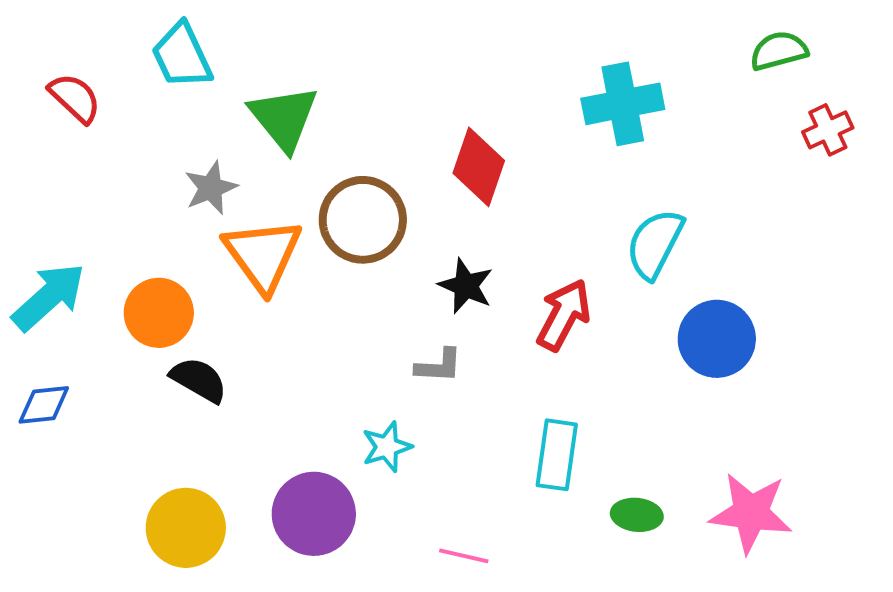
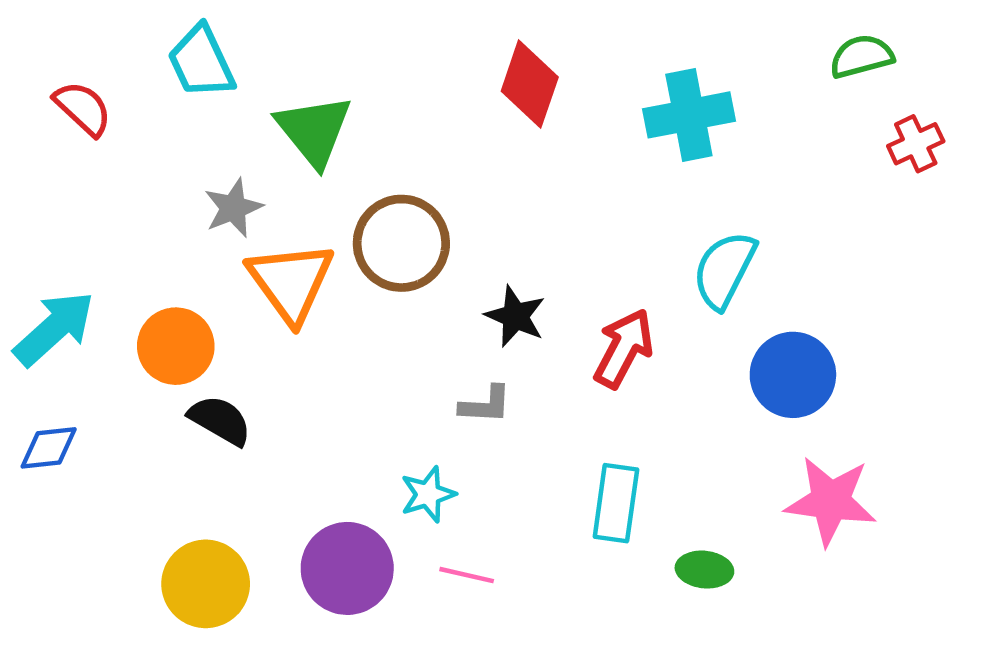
red diamond: (479, 167) -> (530, 84), moved
pink star: (751, 513) -> (831, 501), moved
pink line: (464, 556) -> (467, 575), moved

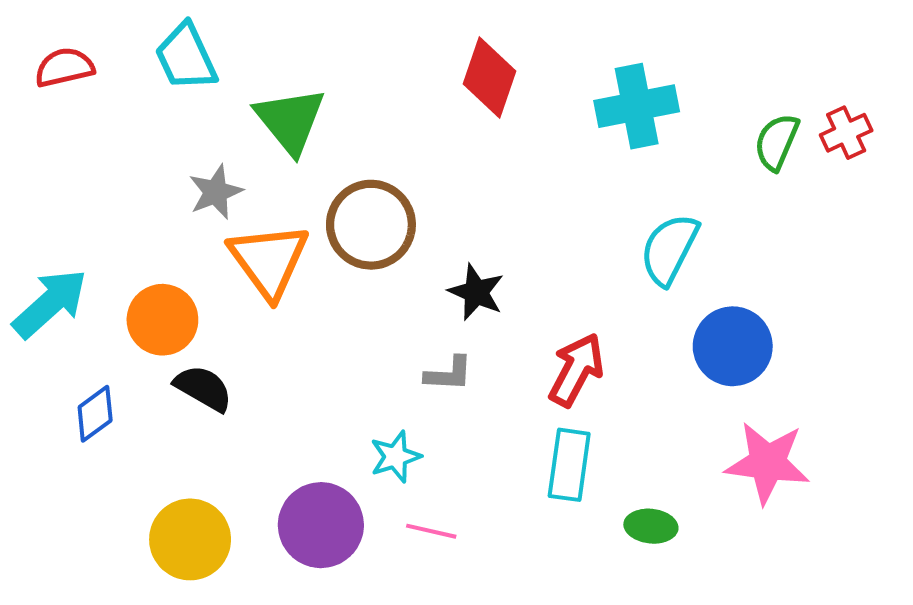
green semicircle: (862, 56) -> (777, 142), moved, turned -52
red semicircle: (83, 108) -> (64, 67), moved, turned -56
red arrow: (624, 348) -> (576, 370), moved
blue diamond: (49, 448) -> (95, 414), moved, turned -30

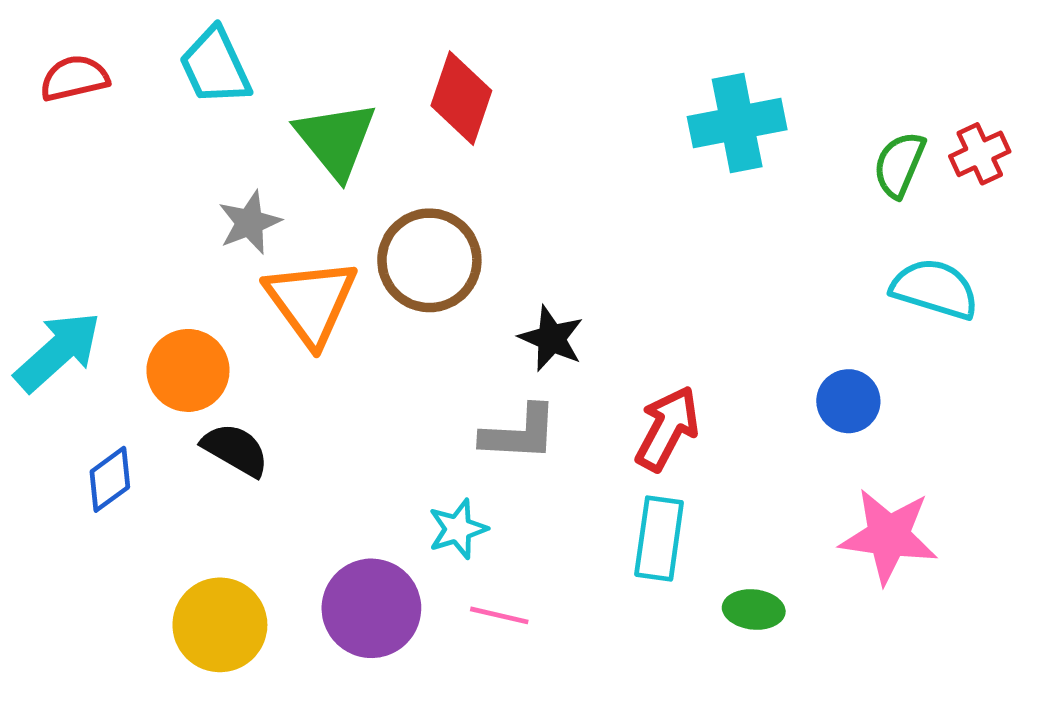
red diamond: (489, 78) -> (461, 98), moved
cyan semicircle: (669, 249) -> (935, 289), moved, turned 80
blue circle: (733, 346) -> (848, 401), size x0.7
gray L-shape: (449, 374) -> (519, 433), size x1.4

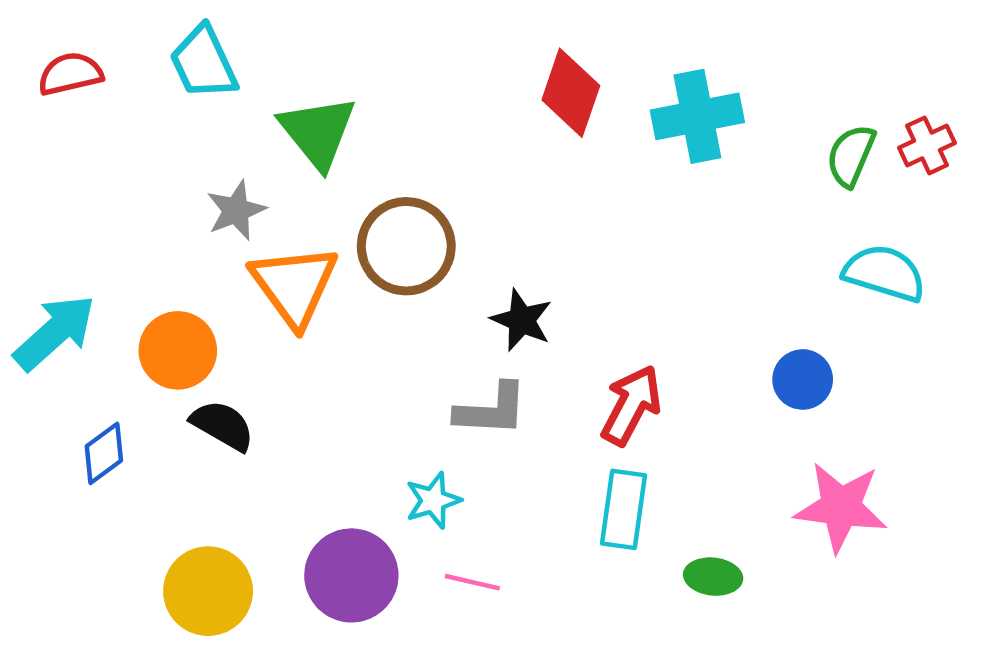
red diamond: (461, 98) -> (571, 93), moved

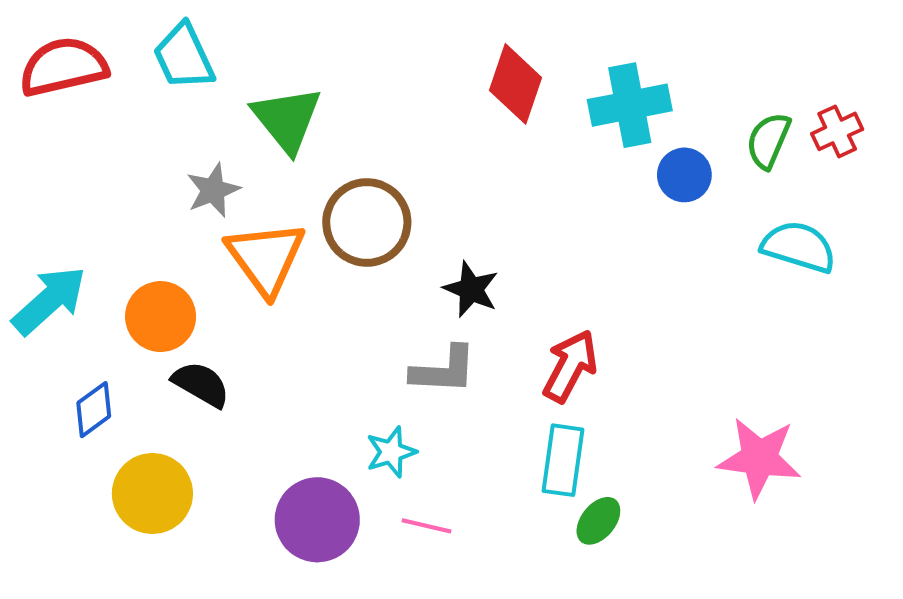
red semicircle: (70, 74) -> (63, 67), size x1.5
blue circle: (803, 379) -> (684, 175), moved
green ellipse: (713, 577) -> (598, 521), moved, turned -57
yellow circle: (208, 591) -> (152, 494), moved

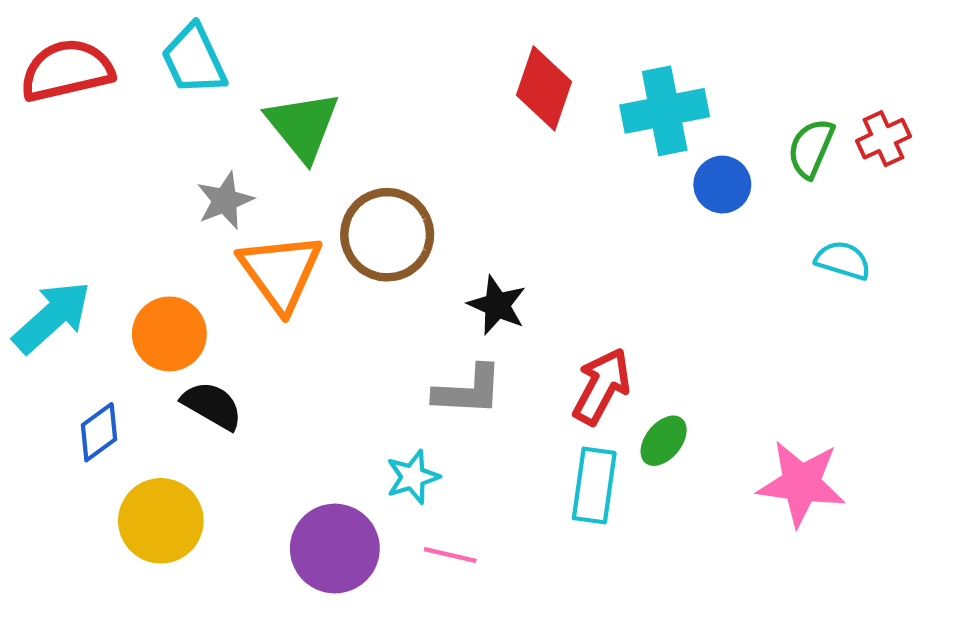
cyan semicircle: (799, 247) -> (843, 260), size x0.7
green ellipse: (598, 521) -> (664, 441), moved

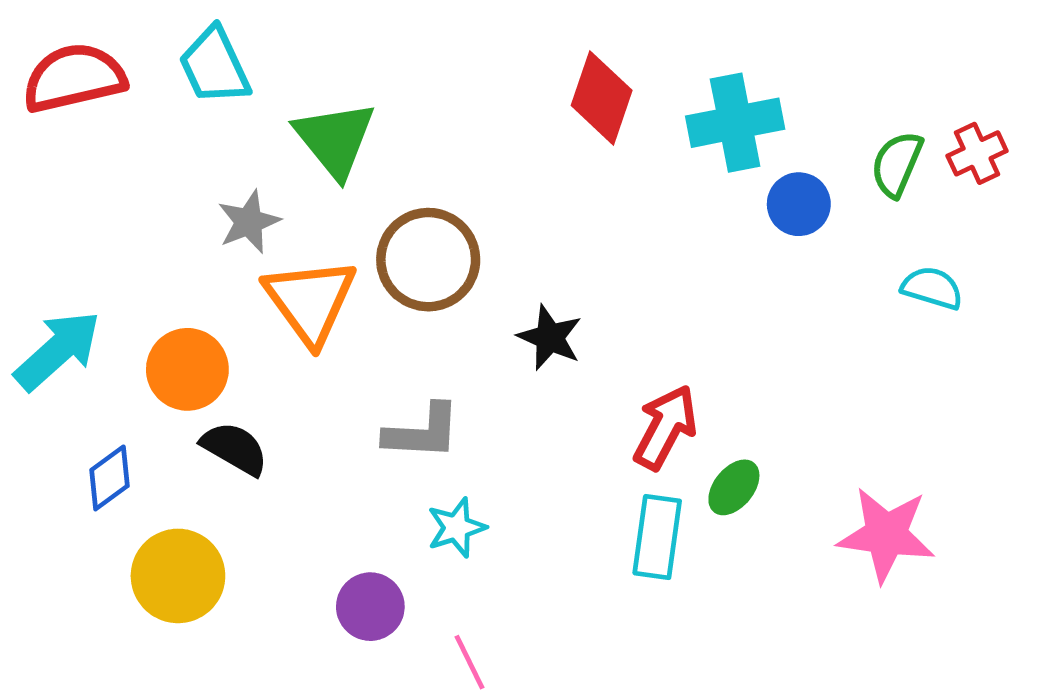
gray L-shape: (468, 391) -> (422, 432), moved
purple circle: (335, 549) -> (370, 607), size x0.7
pink line: (450, 555) -> (469, 662), moved, turned 51

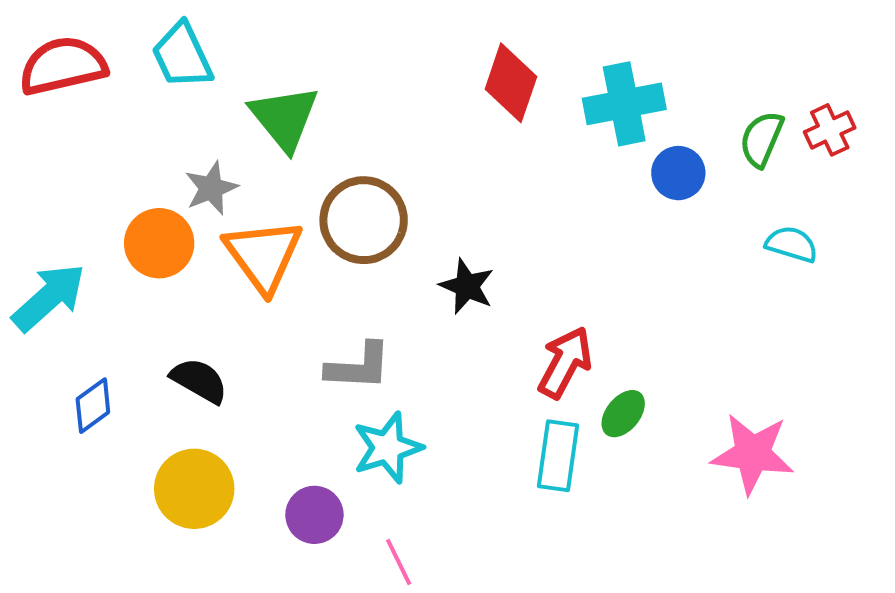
orange circle: (187, 369) -> (159, 243), moved
cyan star: (457, 528) -> (388, 448), size x1.4
yellow circle: (178, 576) -> (194, 489), moved

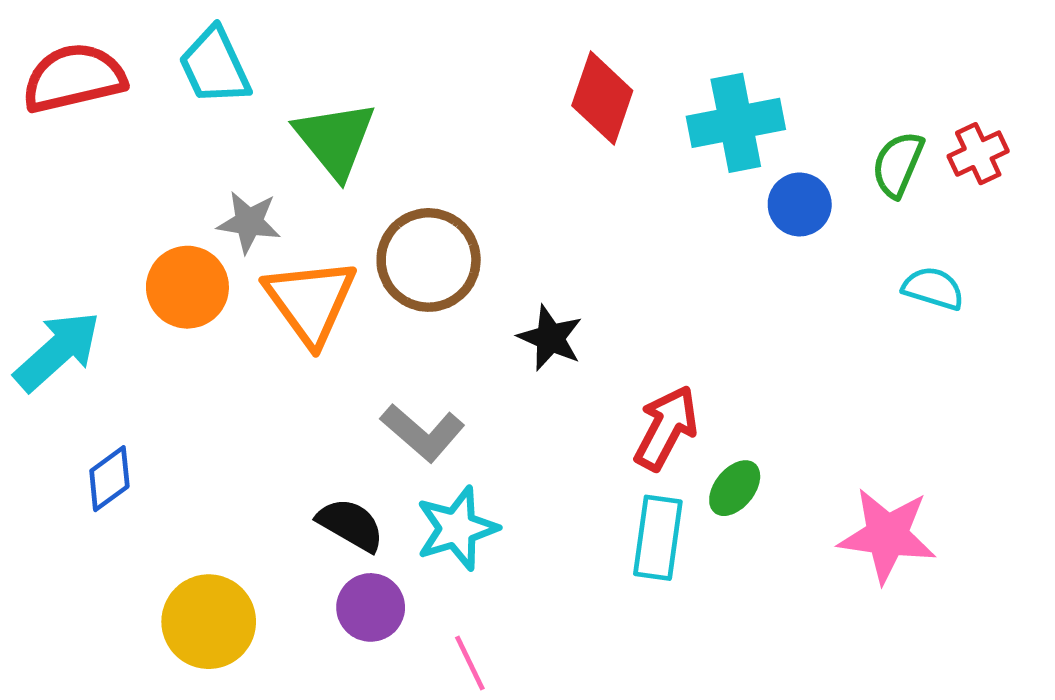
gray star: (211, 188) -> (249, 222), turned 30
gray L-shape: (359, 367) -> (423, 433), turned 38
black semicircle: (199, 381) -> (351, 525), moved
yellow circle: (194, 489) -> (209, 622), moved

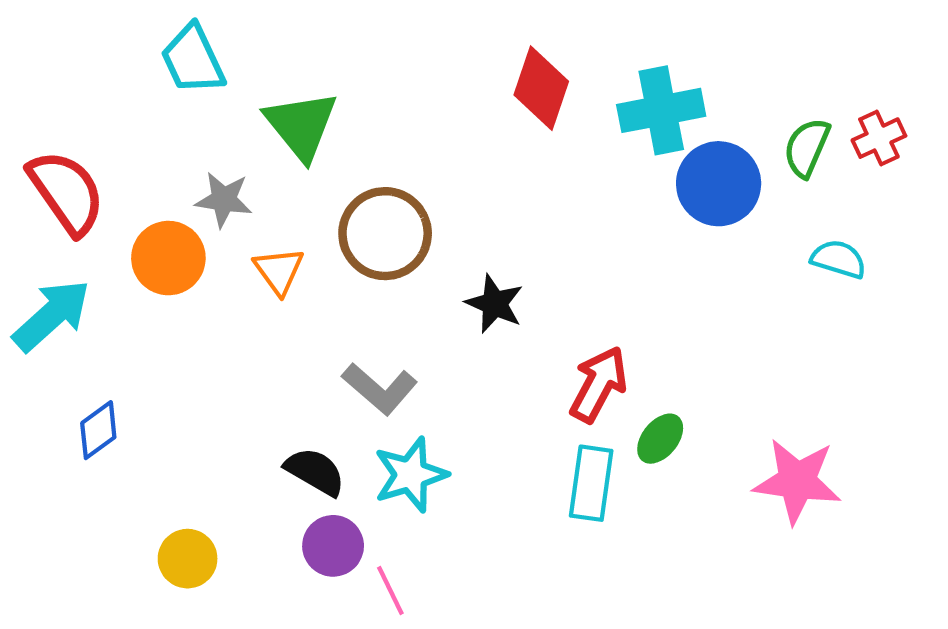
red semicircle: (74, 78) -> (66, 192), moved, turned 68
blue circle: (800, 204) -> (719, 184), size x1.5
orange triangle: (310, 301) -> (279, 271), size x0.6
yellow circle: (209, 622) -> (188, 559), size x0.7
pink line: (470, 663) -> (390, 590), moved

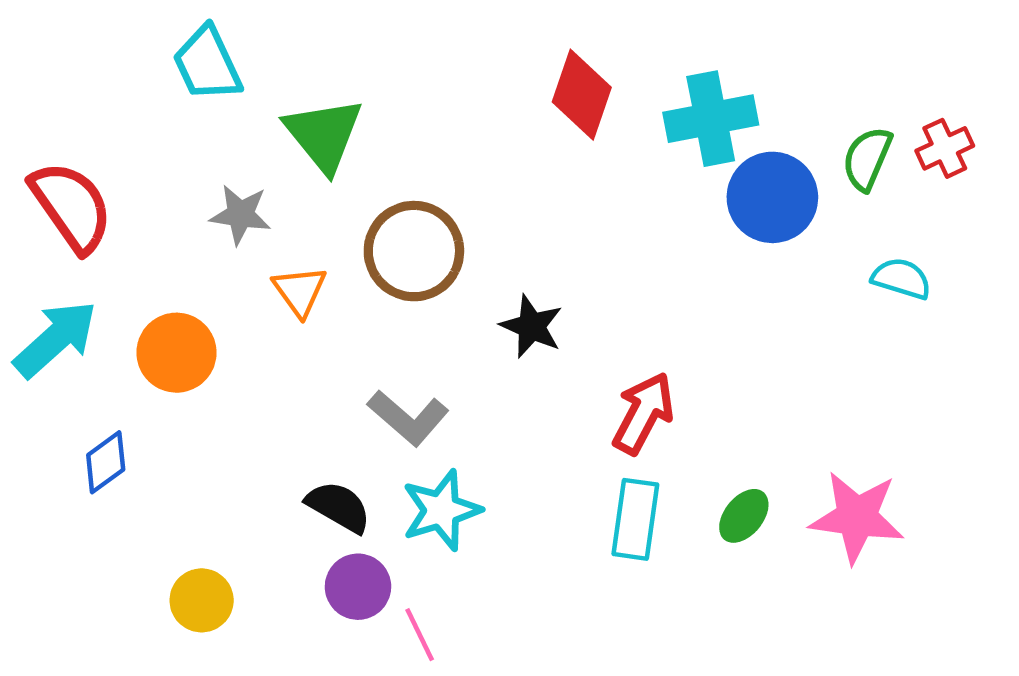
orange circle: (168, 258) -> (176, 353), moved
green ellipse: (660, 439) -> (744, 516), moved

